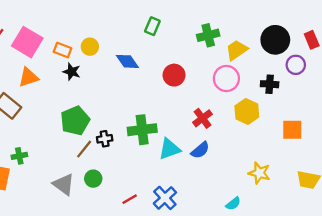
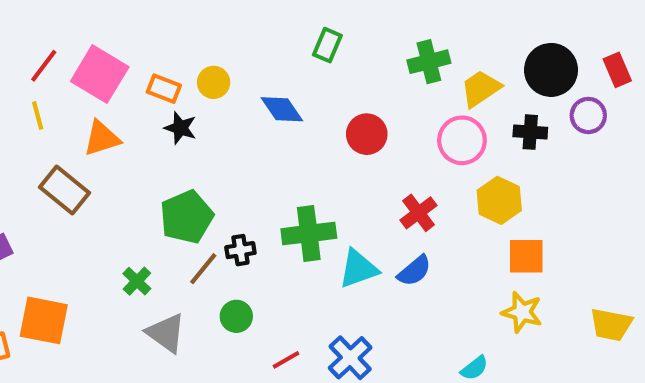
black cross: (270, 84) -> (530, 132), moved
orange square: (292, 130) -> (526, 256), moved
green cross: (19, 156) -> (137, 281), moved, turned -35
green circle: (93, 179) -> (236, 316), moved

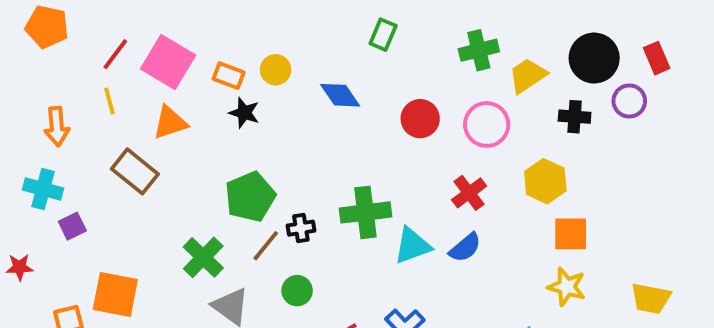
pink circle: (462, 140) -> (487, 124), moved
green cross: (137, 281) -> (203, 257), size x1.5

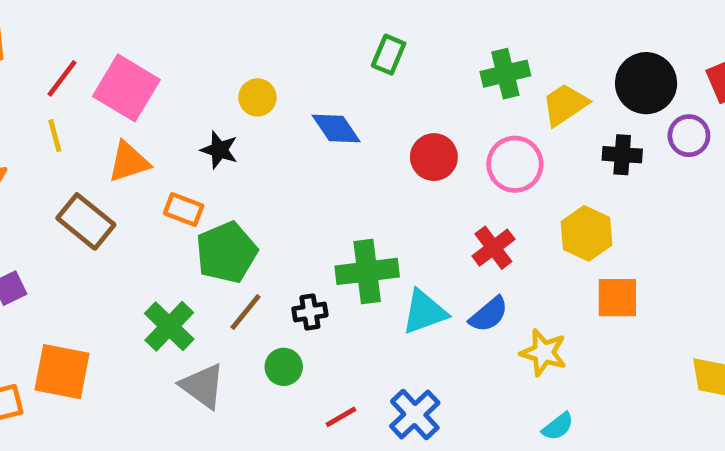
orange rectangle: (229, 76) -> (184, 210), moved
black cross: (301, 228) -> (310, 312), moved
yellow star: (567, 287) -> (544, 353), moved

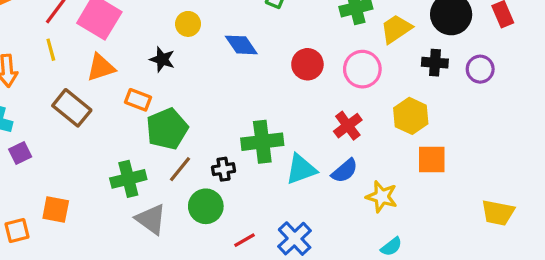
purple circle: (689, 136) -> (480, 69), moved
green cross: (169, 326) -> (128, 179), turned 32
green circle: (284, 367) -> (206, 206), size x1.4
orange square: (62, 372) -> (56, 210), size x0.7

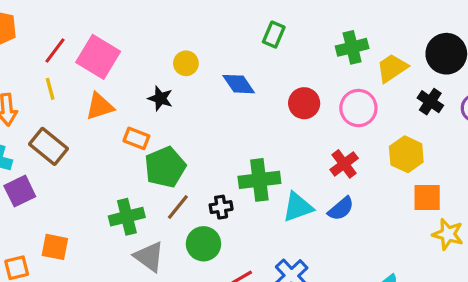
black cross: (435, 63) -> (430, 102), turned 30
brown rectangle: (72, 108) -> (49, 146), moved
purple square: (20, 153) -> (20, 191), size x1.4
yellow star: (382, 197) -> (448, 234), moved

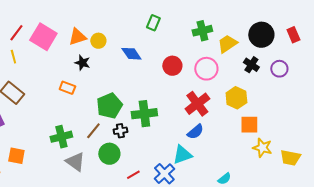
orange triangle: (100, 106) -> (77, 37), moved
red cross: (344, 164) -> (197, 104), size x1.4
green pentagon: (165, 167) -> (109, 106), moved
cyan triangle: (298, 207) -> (182, 155), moved

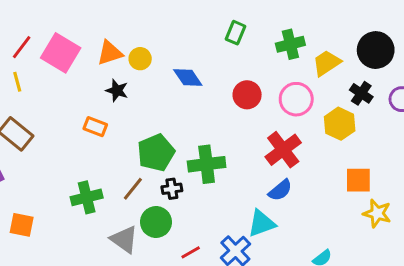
green rectangle: (153, 23) -> (235, 33), moved
yellow hexagon: (236, 98) -> (340, 124), moved
gray triangle: (75, 162) -> (124, 239), moved

